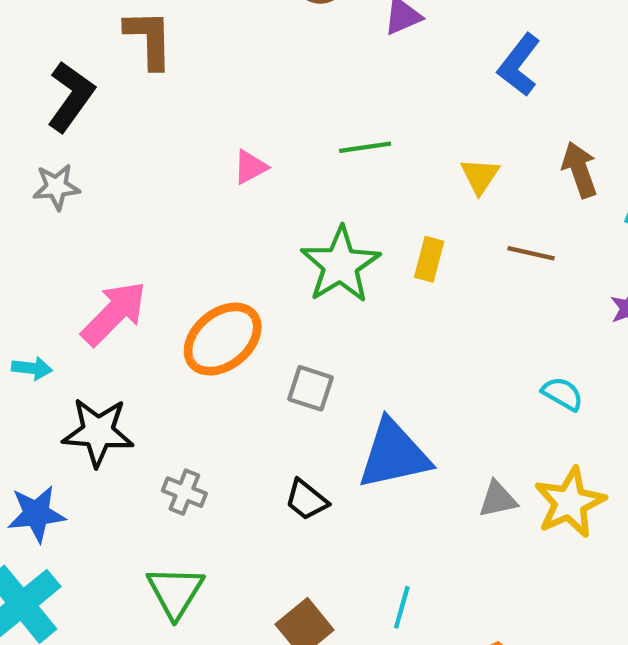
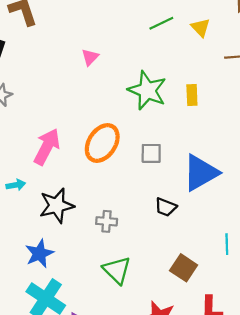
green line: (365, 147) -> (161, 23), moved
yellow rectangle: (429, 259) -> (192, 95), moved

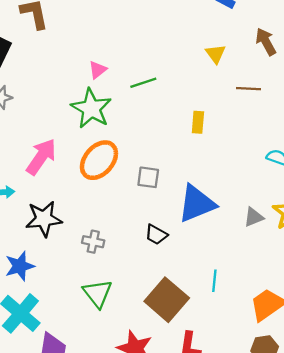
green line: (161, 23) -> (143, 83), moved
green star: (147, 90) -> (91, 108), moved
brown square: (184, 268) -> (167, 300), size x1.5

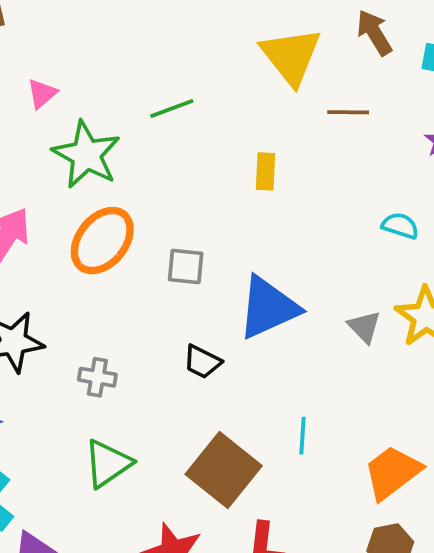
yellow triangle: (216, 54) -> (291, 56), size x1.8
pink triangle: (98, 70) -> (42, 94), moved
gray triangle: (254, 217) -> (364, 327), turned -50
green triangle: (98, 293) -> (108, 464), turned 36

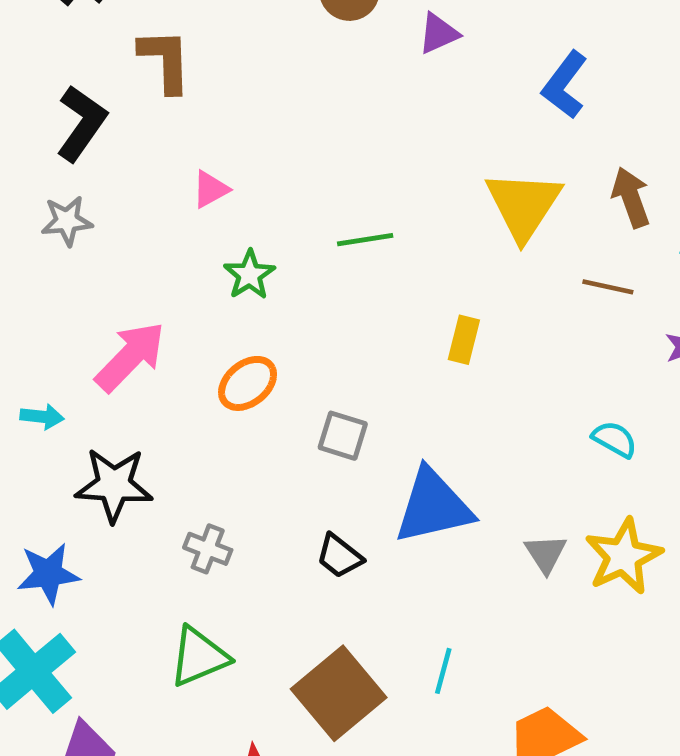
brown line: (348, 112) -> (608, 287), moved
green star: (86, 155) -> (249, 275), size x0.6
orange ellipse: (102, 241) -> (248, 383), size x0.7

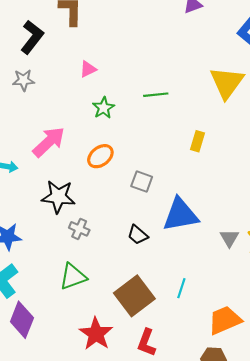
black star: (114, 485) -> (58, 197), moved

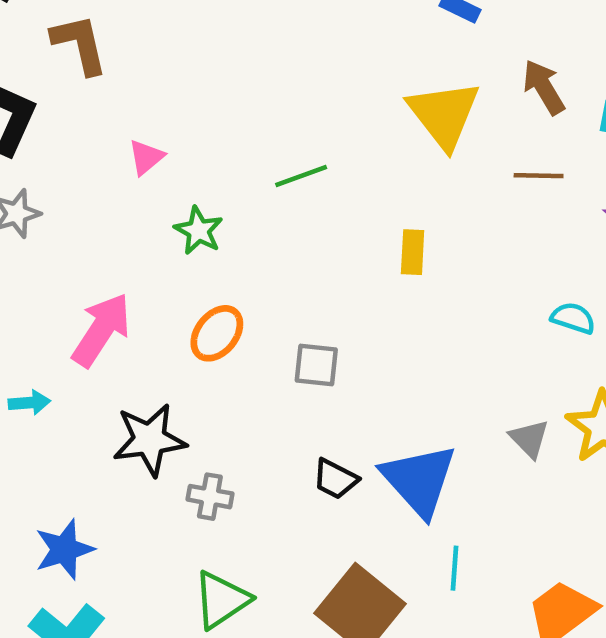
blue triangle: (180, 215) -> (419, 480), moved, turned -48

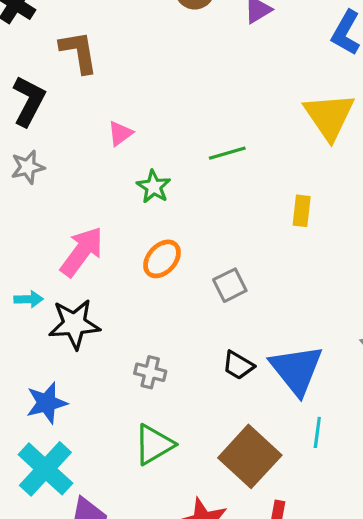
gray square: (316, 365) -> (230, 285), turned -36
black star: (150, 440) -> (74, 324), moved

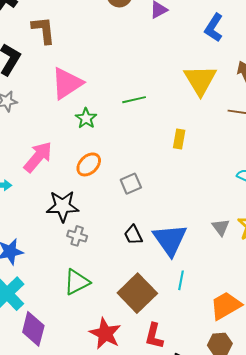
pink triangle: (120, 133) -> (67, 83), size x2.0
black star: (74, 324) -> (63, 206), moved
black trapezoid: (238, 365) -> (133, 235), turned 30

